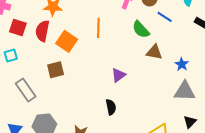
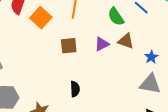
brown square: (56, 70) -> (69, 46), moved
purple triangle: (119, 75) -> (102, 44), moved

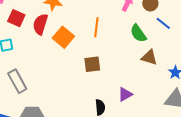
purple triangle: (102, 44) -> (125, 94), moved

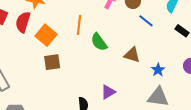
green semicircle: (138, 33) -> (99, 42), moved
brown square: (92, 64) -> (52, 62), moved

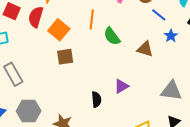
blue star: (158, 70) -> (171, 36), moved

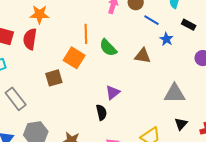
orange square: (59, 30) -> (74, 58), moved
brown square: (65, 57) -> (54, 78), moved
purple triangle: (121, 86) -> (113, 93), moved

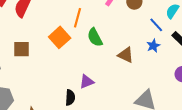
blue line: (151, 20) -> (156, 25), moved
brown square: (54, 78) -> (22, 49), moved

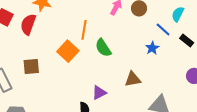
blue star: (153, 46) -> (152, 48), moved
brown triangle: (126, 55) -> (133, 79), moved, turned -30

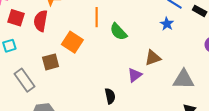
orange square: (68, 51) -> (72, 42), moved
purple triangle: (99, 93) -> (135, 75), moved

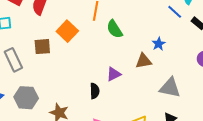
blue star: (167, 24) -> (159, 44), moved
purple triangle: (135, 75) -> (114, 74), moved

